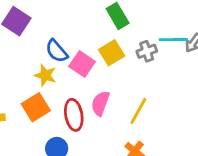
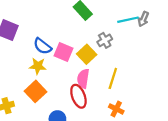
gray cross: (147, 51) -> (105, 40), moved
yellow square: (112, 53) -> (87, 54), moved
red ellipse: (74, 115) -> (78, 96), moved

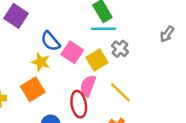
cyan line: (128, 20) -> (103, 29), moved
gray cross: (105, 40) -> (120, 49), turned -32
yellow line: (113, 78) -> (120, 92), turned -75

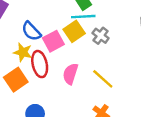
pink square: (72, 52) -> (53, 41), turned 30
yellow square: (97, 60) -> (74, 31), moved
red ellipse: (79, 104) -> (40, 64), moved

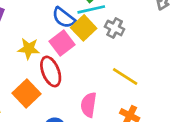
blue semicircle: (31, 31) -> (64, 18), moved
yellow star: (23, 52) -> (29, 49), moved
pink semicircle: (70, 74) -> (89, 105), moved

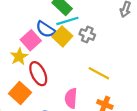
pink square: (62, 43) -> (31, 40), moved
yellow star: (29, 49) -> (19, 57), turned -30

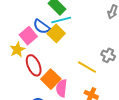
gray cross: (87, 35) -> (108, 55), moved
orange square: (20, 93) -> (51, 79), moved

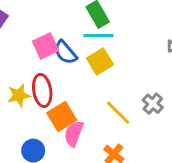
blue semicircle: (42, 27) -> (65, 52), moved
yellow square: (56, 33) -> (100, 61), moved
yellow star: (17, 50) -> (19, 95), moved

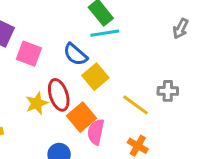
pink square: (45, 46) -> (29, 54), moved, turned -35
yellow square: (100, 61) -> (95, 77), moved
gray cross: (153, 104) -> (168, 91), turned -30

